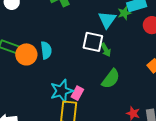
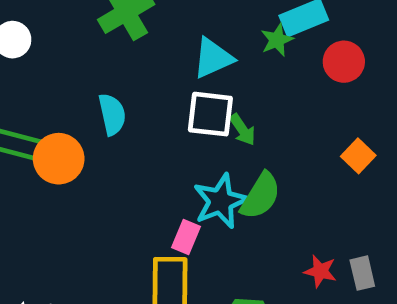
cyan triangle: (107, 20) -> (213, 58), moved, turned 36
cyan semicircle: (46, 50) -> (112, 114), moved
cyan star: (62, 91) -> (220, 201), moved

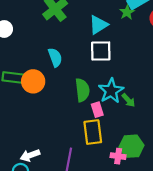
green arrow: (242, 130) -> (128, 100), moved
green semicircle: (261, 196) -> (82, 90), moved, turned -30
pink rectangle: (186, 237) -> (97, 110), turned -32

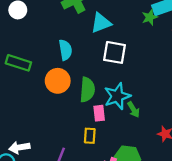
cyan triangle: (98, 25) -> (101, 23), moved
orange circle: (33, 81) -> (58, 81), moved
yellow rectangle: (93, 132) -> (90, 136), size x0.6

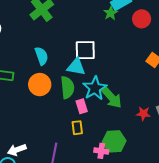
cyan triangle: (101, 23) -> (76, 67), moved, turned 42
green arrow: (133, 110) -> (111, 97), size x1.6

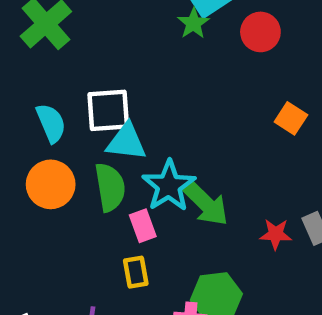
white square: (85, 50) -> (108, 110), moved

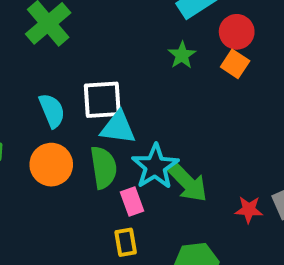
green star: (193, 23) -> (182, 55), moved
orange square: (291, 118) -> (235, 64), moved

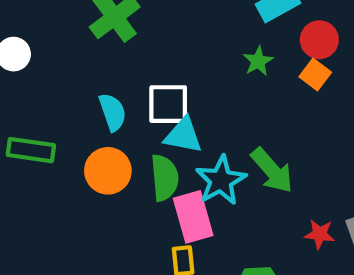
green arrow: (187, 182) -> (272, 170), moved
pink rectangle: (132, 201) -> (193, 217), size x1.6

